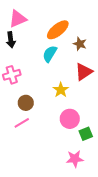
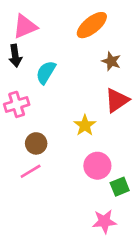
orange ellipse: (58, 30) -> (92, 25), moved
cyan semicircle: (50, 54) -> (46, 72), moved

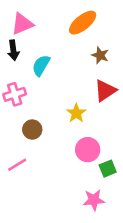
pink line: (31, 171) -> (17, 165), moved

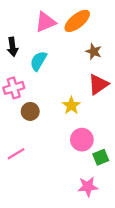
pink triangle: (22, 24) -> (45, 22), moved
brown circle: (32, 130) -> (30, 111), moved

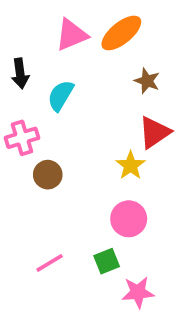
yellow star: (71, 106) -> (131, 165), moved
pink line: (16, 154) -> (50, 263), moved
green square: (101, 157) -> (107, 261), moved

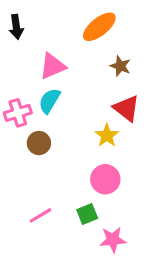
pink triangle: (72, 35) -> (52, 66), moved
black arrow: (20, 73) -> (16, 27), moved
cyan semicircle: (61, 96) -> (49, 101), moved
red triangle: (154, 132) -> (126, 108), turned -48

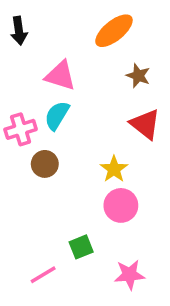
pink triangle: (52, 66) -> (60, 76), turned 40
yellow star: (107, 135) -> (114, 169), moved
green square: (87, 214) -> (81, 247), moved
pink line: (40, 215) -> (43, 275), moved

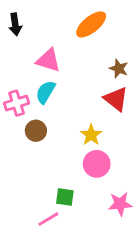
brown star: (138, 76) -> (119, 69), moved
green square: (81, 247) -> (65, 197), turned 30
pink line: (43, 275) -> (48, 219), moved
pink star: (130, 275) -> (120, 204), moved

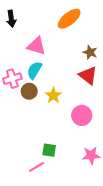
brown circle: (36, 131) -> (29, 91), moved
yellow star: (91, 135) -> (53, 95), moved
pink circle: (97, 164) -> (82, 115), moved

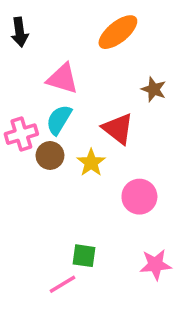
red triangle: (88, 75) -> (118, 129), moved

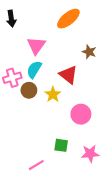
pink triangle: (63, 79) -> (36, 46), turned 48
green square: (84, 256) -> (61, 145), moved

